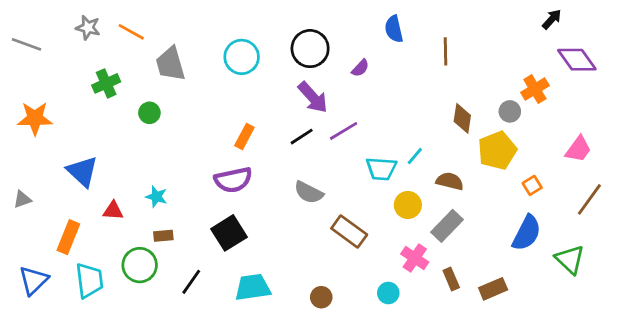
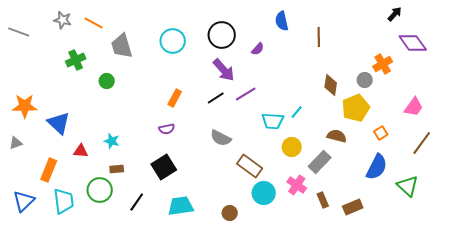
orange star: (35, 118) -> (25, 106), moved
purple semicircle: (233, 180) -> (167, 129), size x0.6
brown semicircle: (450, 181) -> (337, 136), moved
cyan circle: (388, 293) -> (264, 193), moved, size x1.5

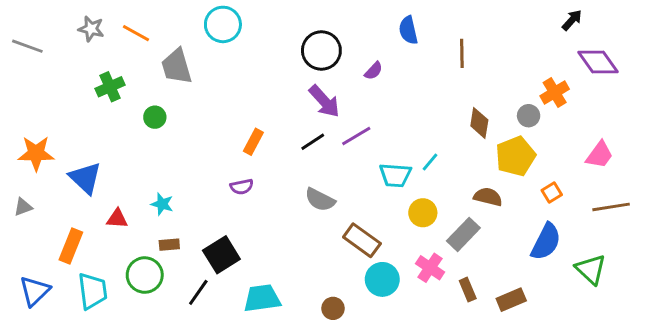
cyan circle: (173, 41) -> (223, 24), moved
brown line: (422, 143) -> (611, 207), turned 45
black square: (164, 167) -> (221, 255), moved

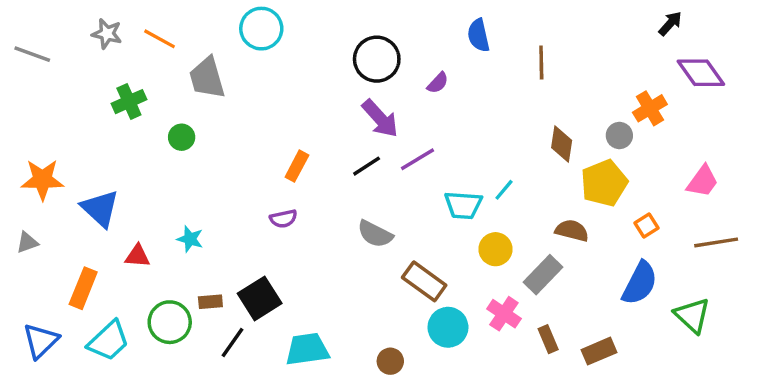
brown rectangle: (169, 245) -> (210, 302), moved
cyan trapezoid: (93, 291) -> (109, 341), turned 54

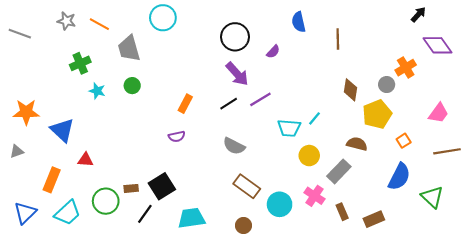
green circle: (182, 137) -> (132, 86), moved
cyan star: (190, 239) -> (97, 91), moved
brown rectangle: (424, 281) -> (247, 186), moved

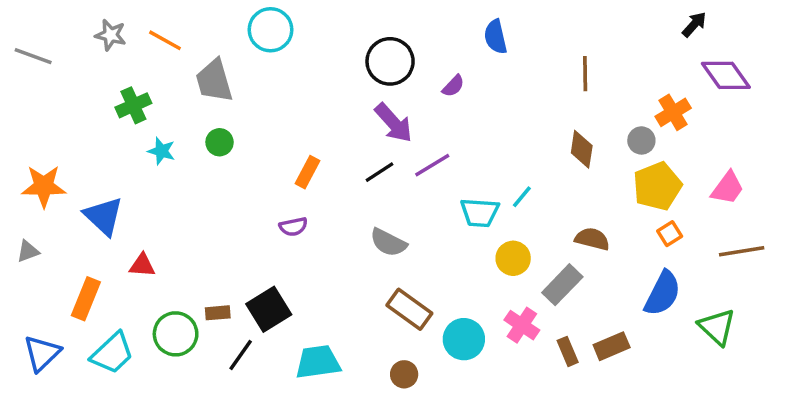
brown line: (338, 39) -> (585, 74), moved
yellow pentagon: (377, 114) -> (657, 186), moved
brown rectangle: (374, 219) -> (612, 346), moved

